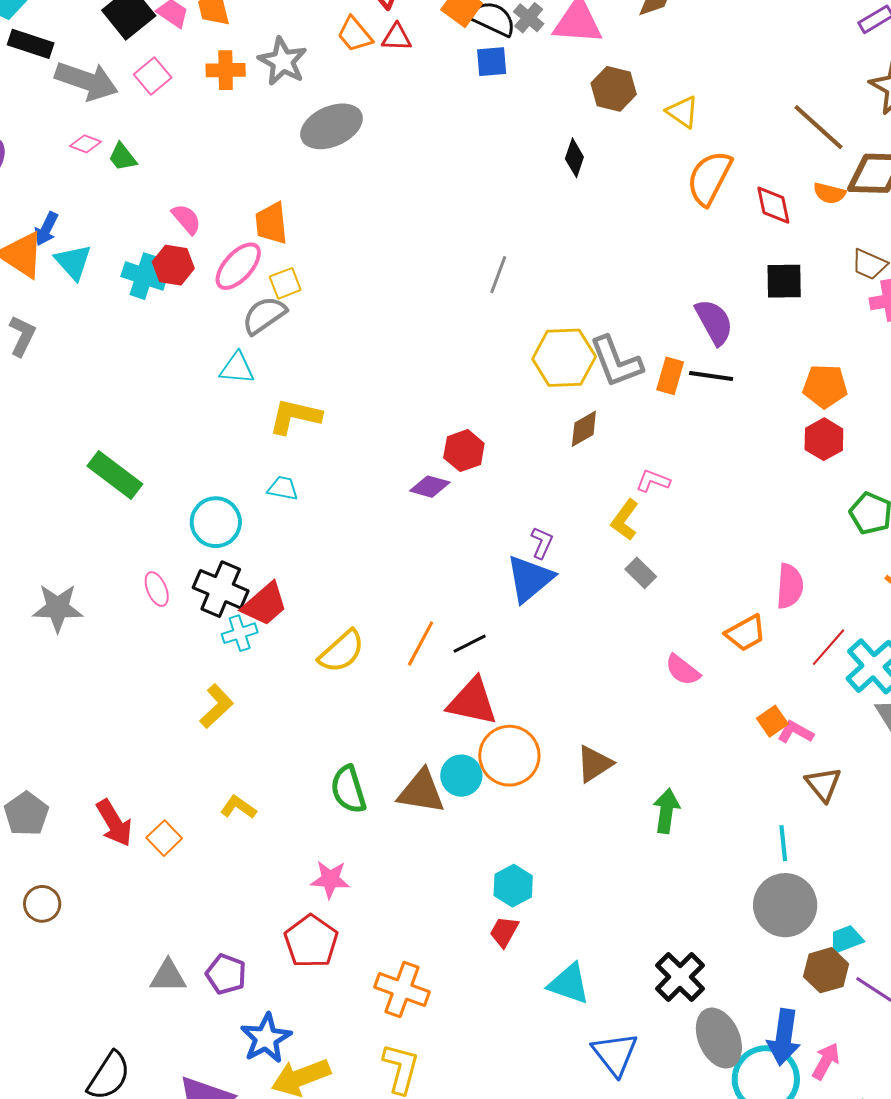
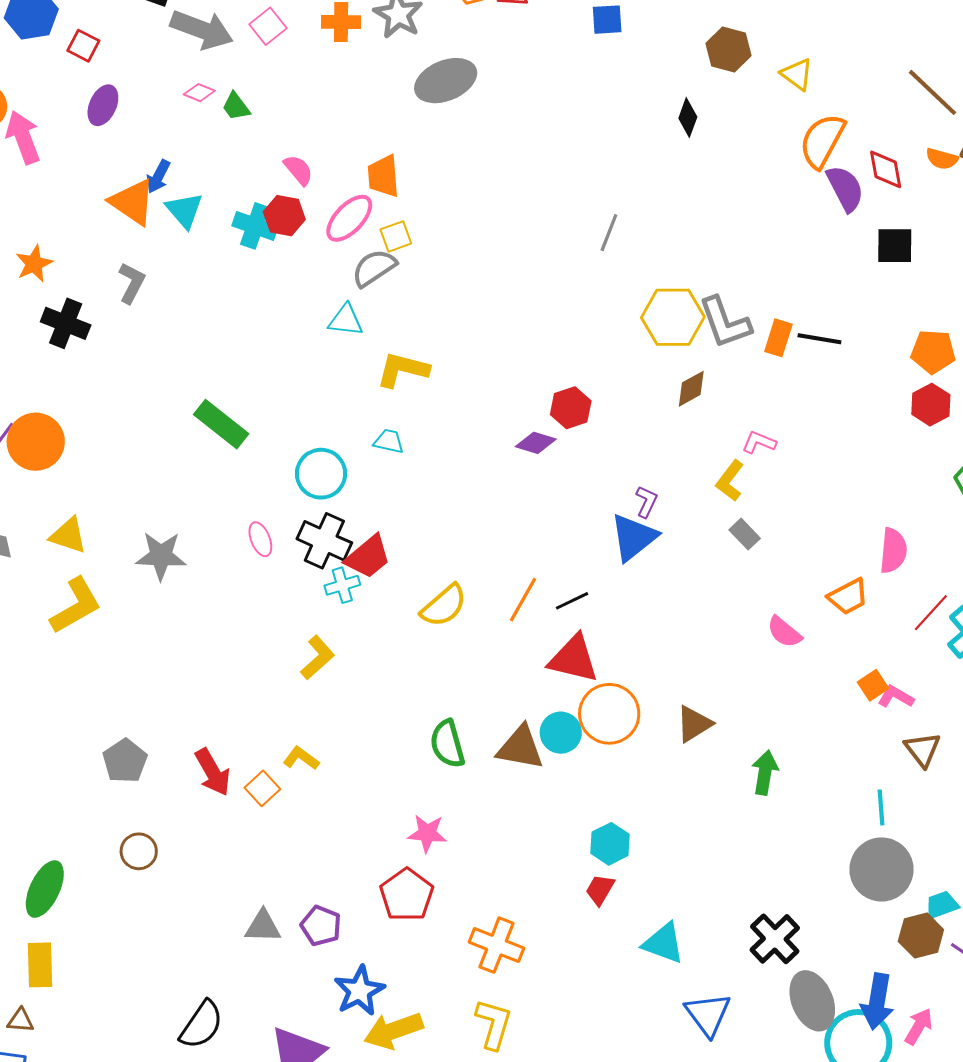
purple semicircle: (714, 322) -> (845, 188), moved
yellow L-shape: (238, 807) -> (301, 758), moved

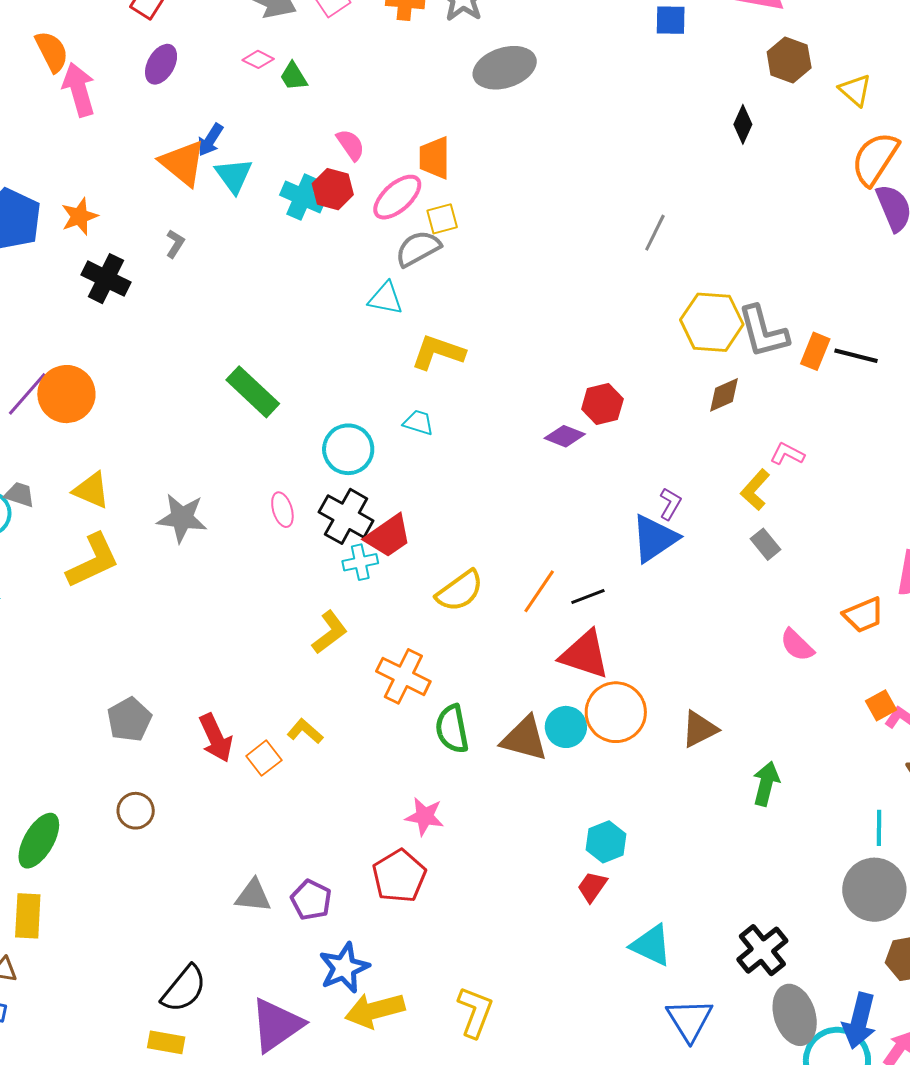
gray L-shape: (132, 283) -> (175, 244), size x0.7
orange cross: (497, 945) -> (403, 676), moved

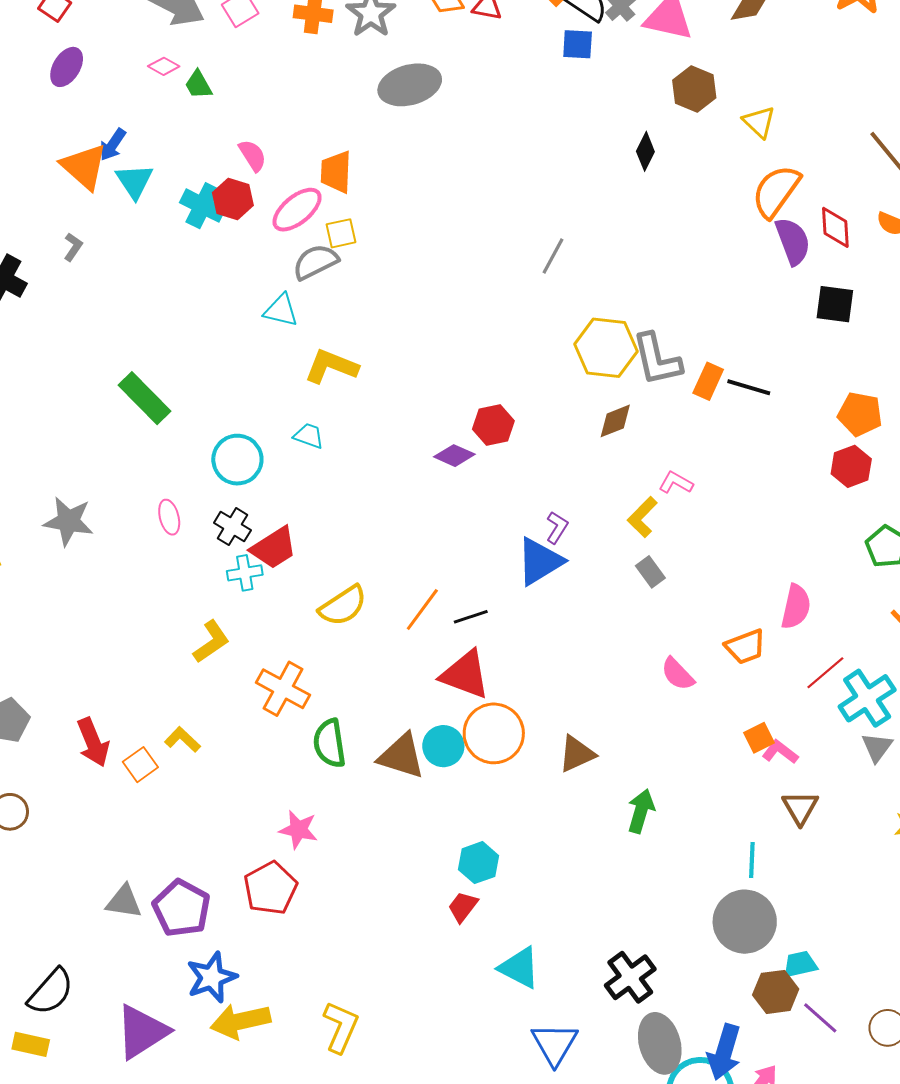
black cross: (346, 516) -> (232, 527), size x0.7
purple pentagon: (311, 900) -> (182, 908), size x1.4

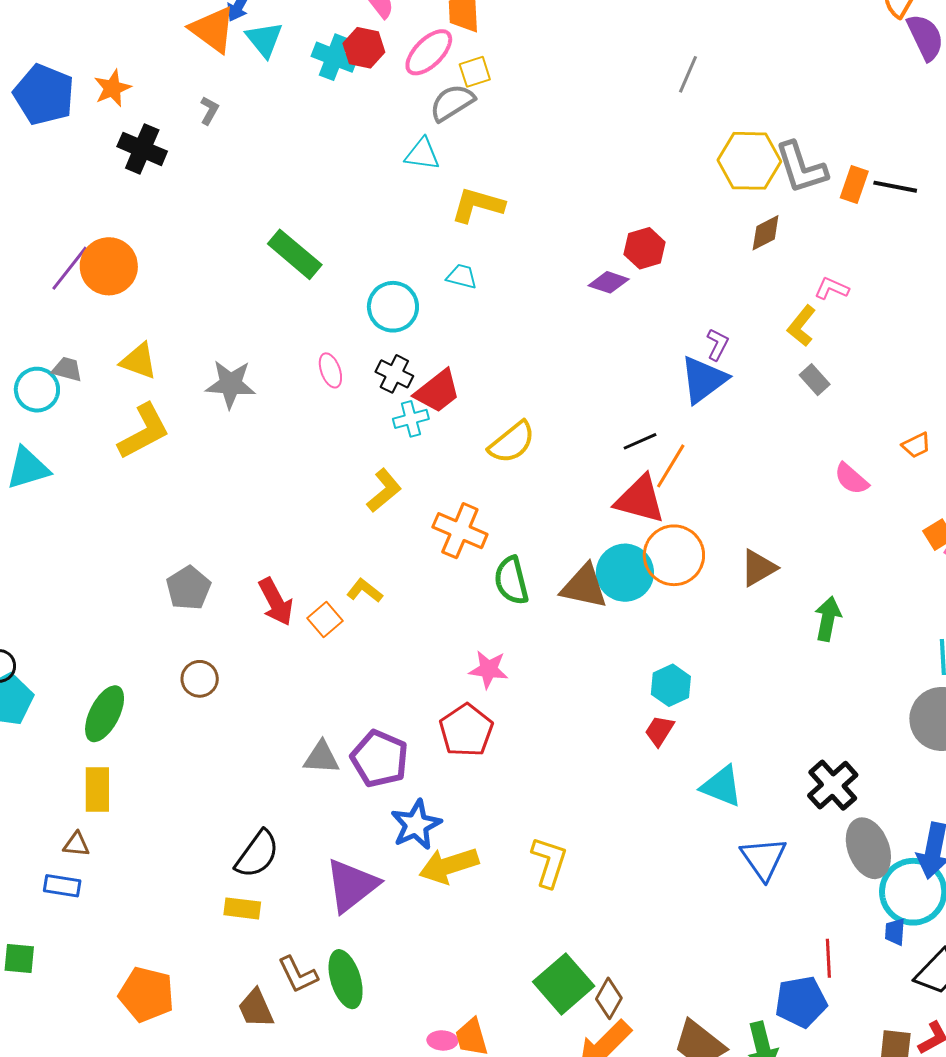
orange line: (422, 610) -> (671, 466), moved
orange trapezoid: (745, 647) -> (916, 445), size x0.7
cyan circle: (443, 746) -> (625, 573), size x1.4

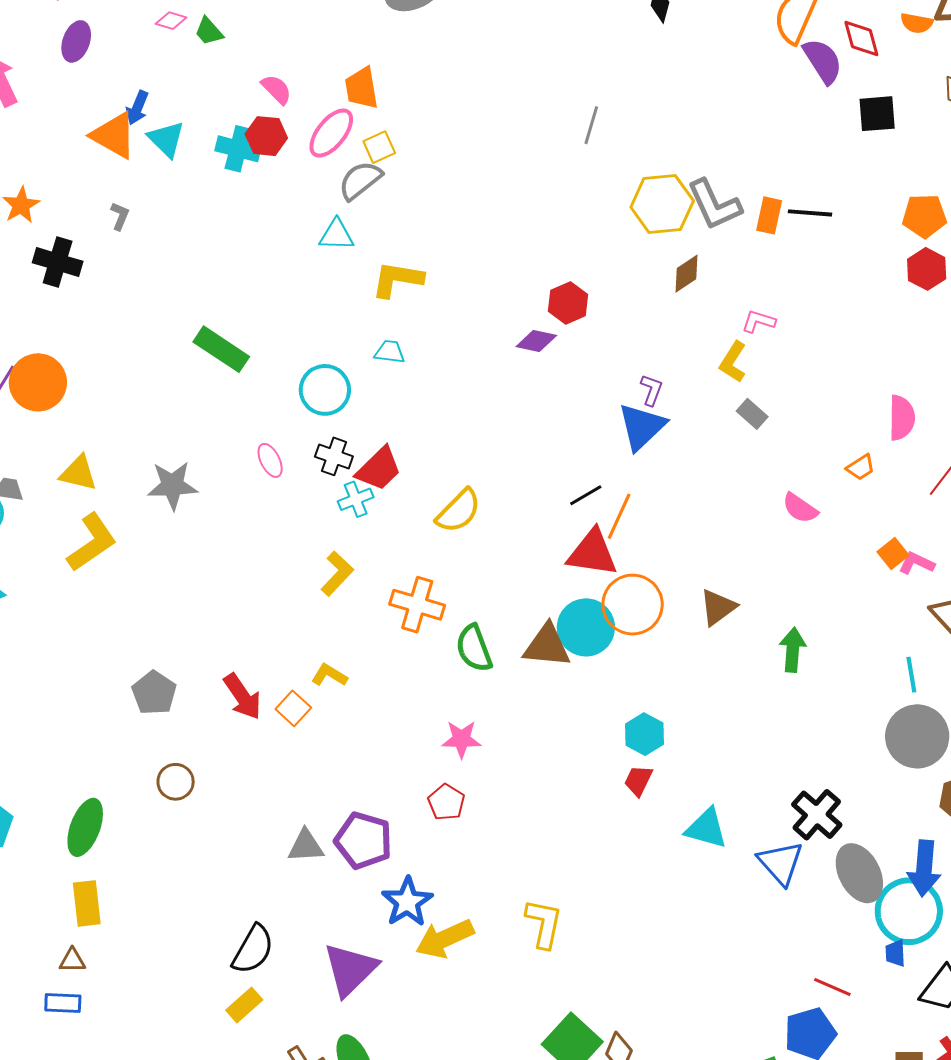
red pentagon: (466, 730) -> (446, 802), size x0.7
blue triangle: (764, 859) -> (781, 863), moved
yellow rectangle: (242, 908) -> (244, 1005), turned -42
red line: (828, 958) -> (832, 987), turned -57

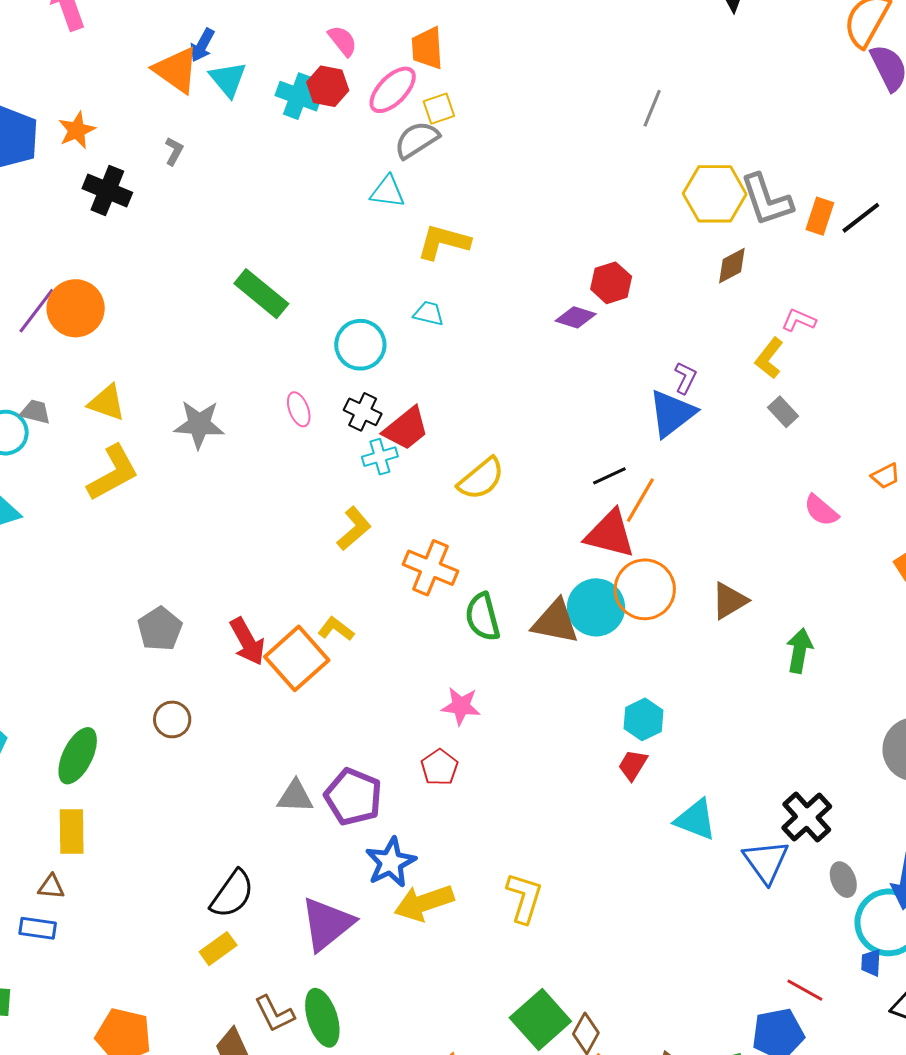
black line: (810, 213) -> (861, 218), turned -48
orange square: (293, 708) -> (297, 658), size x1.8
gray ellipse: (859, 873) -> (843, 880), size x0.6

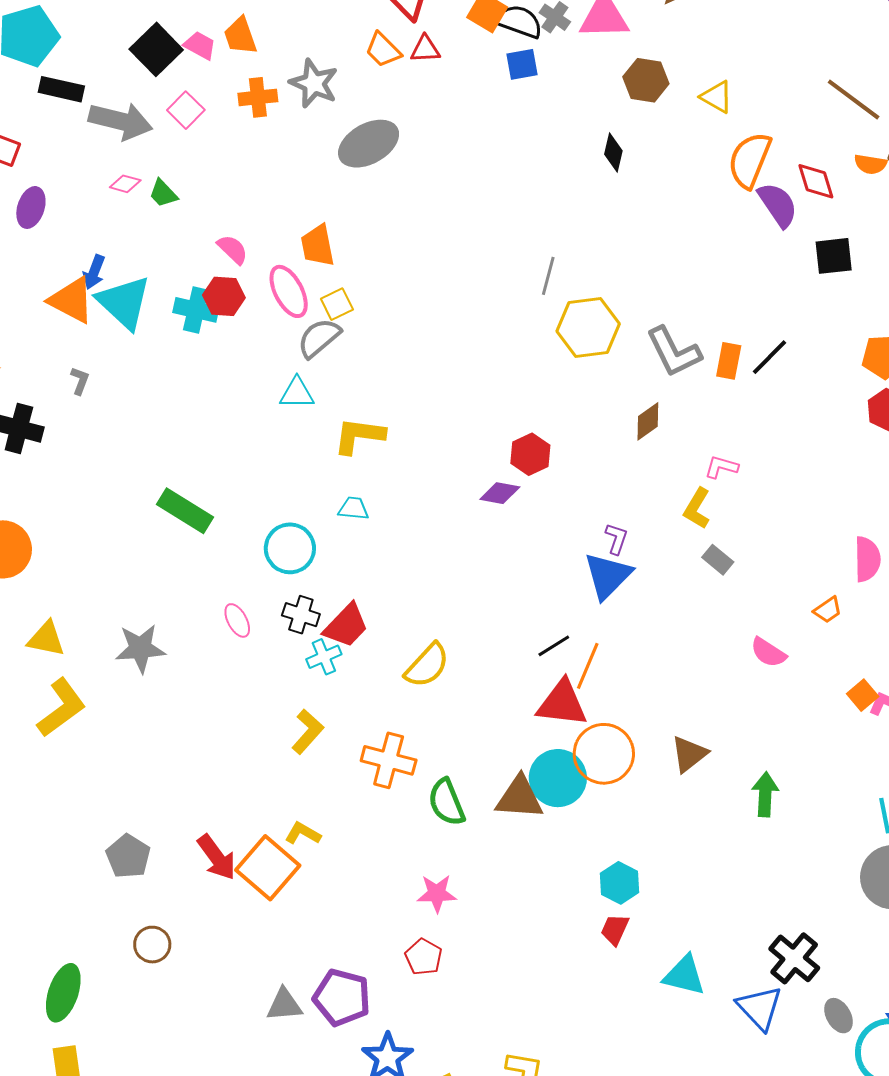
cyan triangle: (228, 79) -> (124, 302), size x1.5
pink ellipse: (393, 90) -> (289, 291), turned -64
yellow hexagon: (715, 194) -> (588, 327), moved

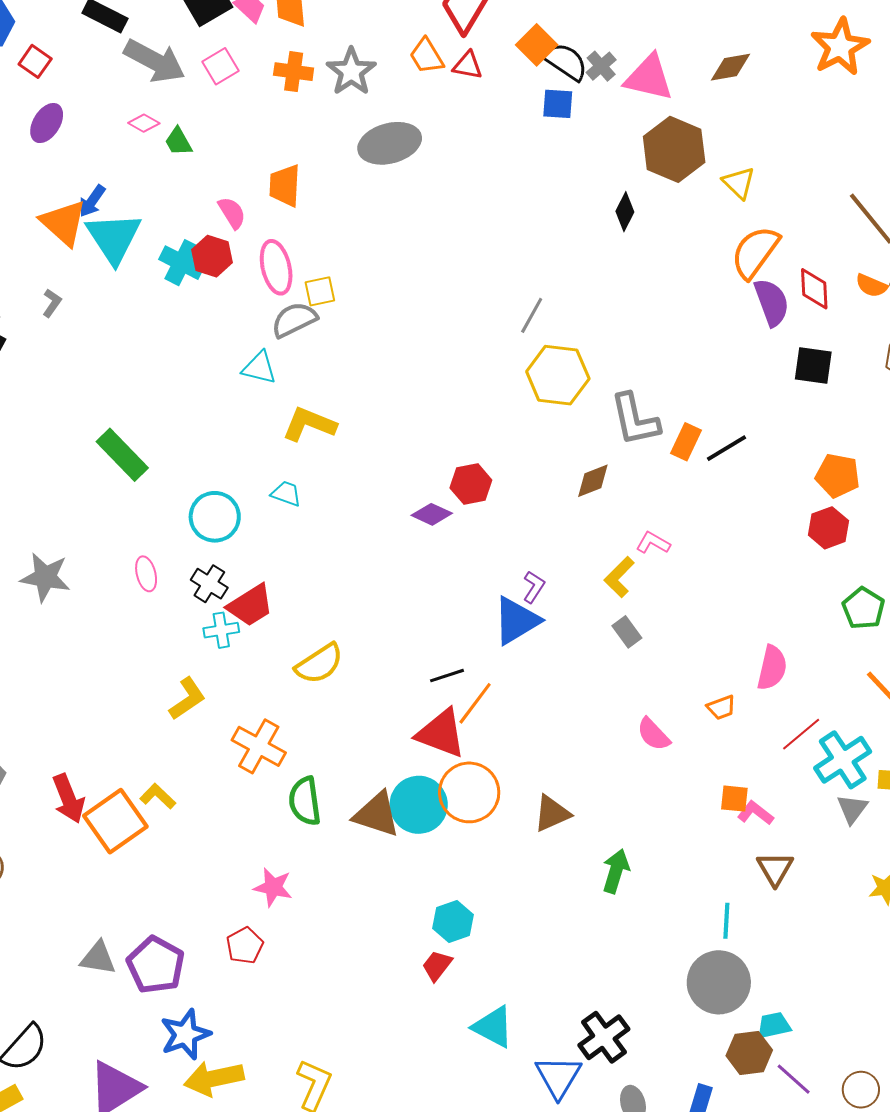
brown hexagon: (646, 80) -> (674, 149), size x1.4
orange trapezoid: (318, 246) -> (285, 186), moved
orange square: (863, 695) -> (734, 799), turned 32

